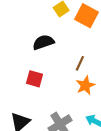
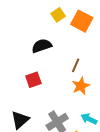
red square: (34, 79) -> (33, 80), turned -35

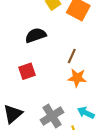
orange star: (81, 86) -> (77, 78), turned 30

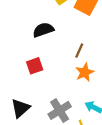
orange star: (77, 78) -> (85, 72), turned -30

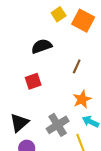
orange star: (85, 72) -> (82, 99), moved

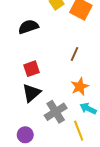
black semicircle: (42, 46) -> (28, 27), moved
black triangle: (19, 123) -> (31, 93), moved

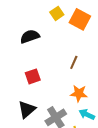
orange star: (80, 87) -> (79, 93), turned 30
black triangle: (31, 93) -> (27, 109), moved

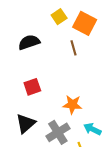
brown line: (74, 62) -> (74, 48), moved, turned -40
orange star: (79, 93) -> (72, 105), moved

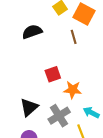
red square: (32, 87) -> (53, 74), moved

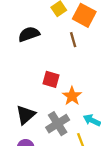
red square: (53, 74) -> (51, 79), turned 35
orange star: (73, 90) -> (72, 96), turned 30

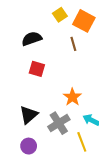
red square: (51, 79) -> (37, 69), moved

